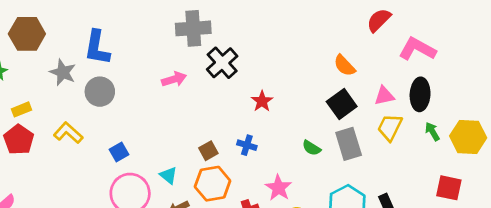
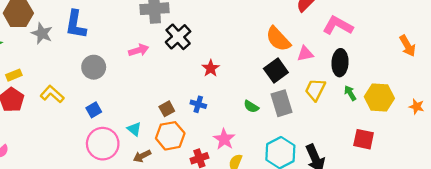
orange semicircle: (344, 65) -> (278, 39), size x1.4
gray star: (63, 72) -> (42, 33), moved
gray circle: (100, 92) -> (94, 67), moved
pink triangle: (384, 96) -> (305, 54), moved

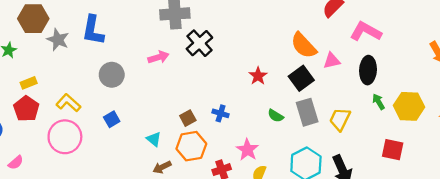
red star: (211, 68) -> (258, 76), moved
yellow trapezoid: (315, 90) -> (340, 119), moved
pink circle: (103, 144) -> (65, 137), moved

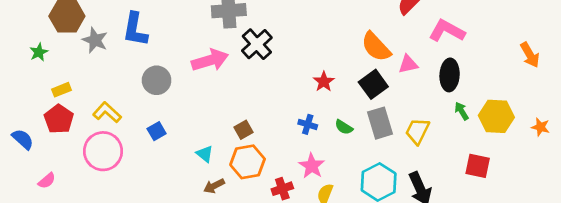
pink arrow: (159, 57) -> (210, 60), size x1.5
blue cross: (221, 113) -> (308, 124), moved

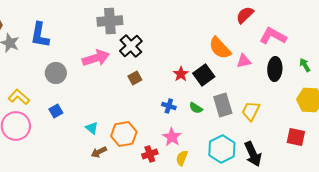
black square: (373, 84) -> (204, 75), moved
green arrow: (462, 111) -> (305, 65), moved
brown square: (243, 130) -> (135, 78), moved

